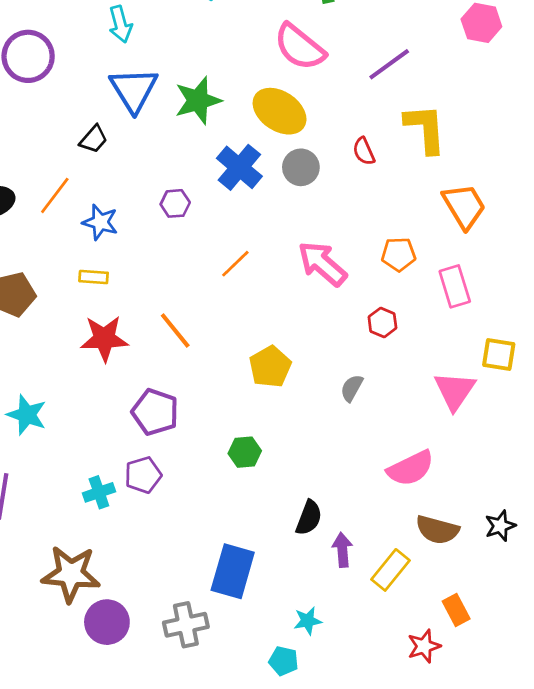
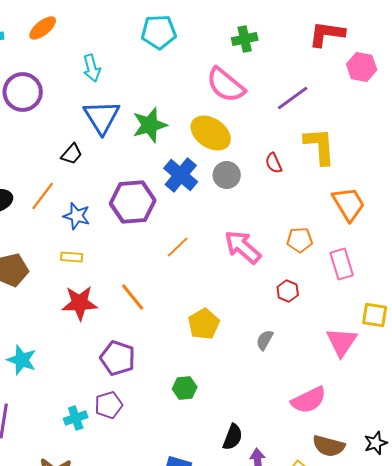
purple hexagon: (175, 203) -> (133, 202), size x2.0

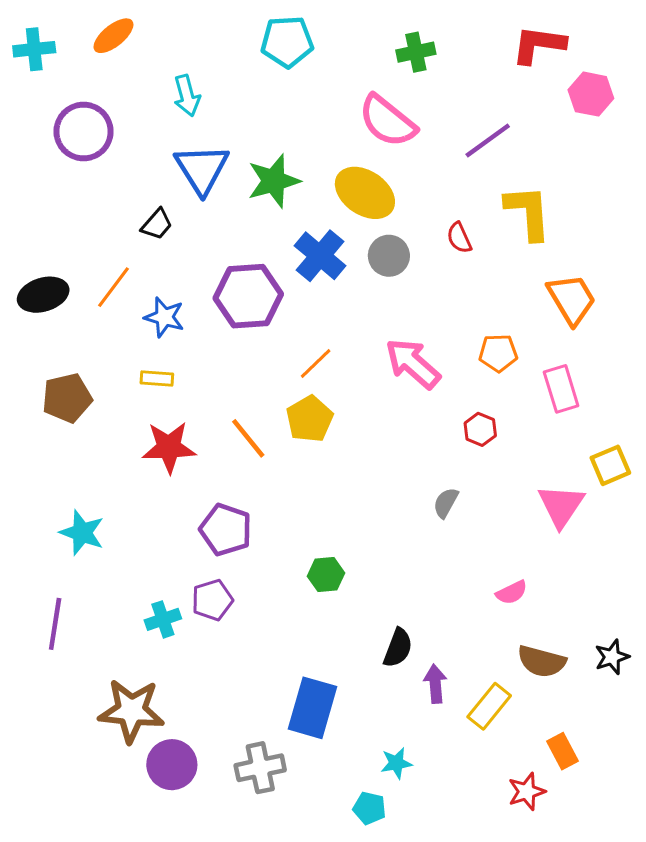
yellow square: (375, 315) -> (610, 465), turned -32
yellow pentagon: (204, 324) -> (310, 419), moved
pink semicircle: (309, 400) -> (512, 593), size x0.6

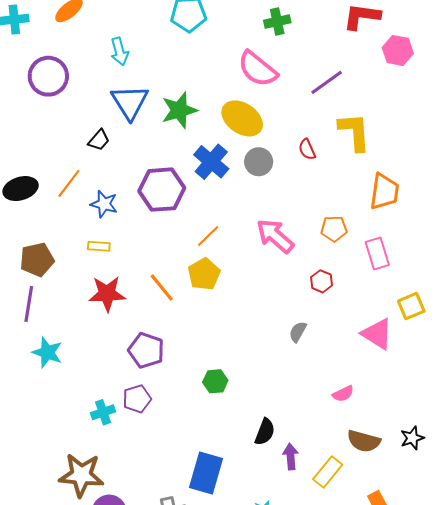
orange trapezoid: (571, 299) -> (384, 192), turned 39
pink triangle: (561, 506) -> (377, 334), turned -32
purple line: (55, 624) -> (29, 304), moved

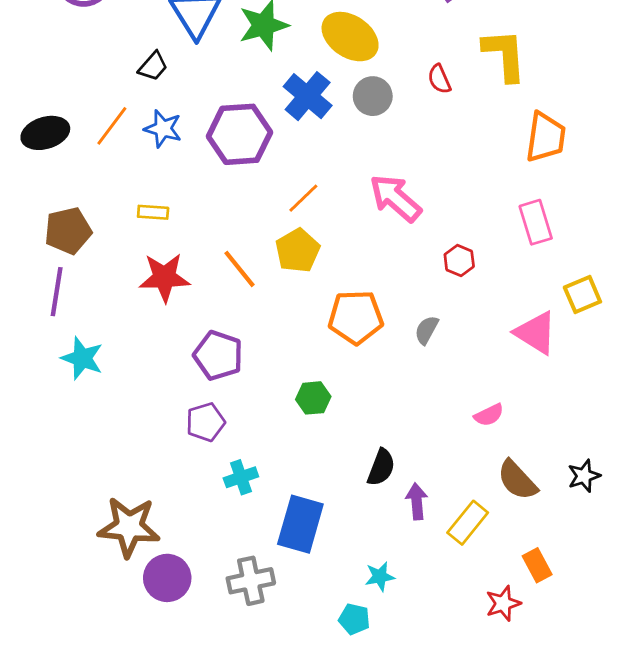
blue star: (104, 204) -> (163, 129), moved
orange pentagon: (334, 229) -> (356, 317), moved, size x1.5
cyan cross: (103, 412) -> (241, 477), moved
brown semicircle: (364, 441) -> (517, 480), turned 32

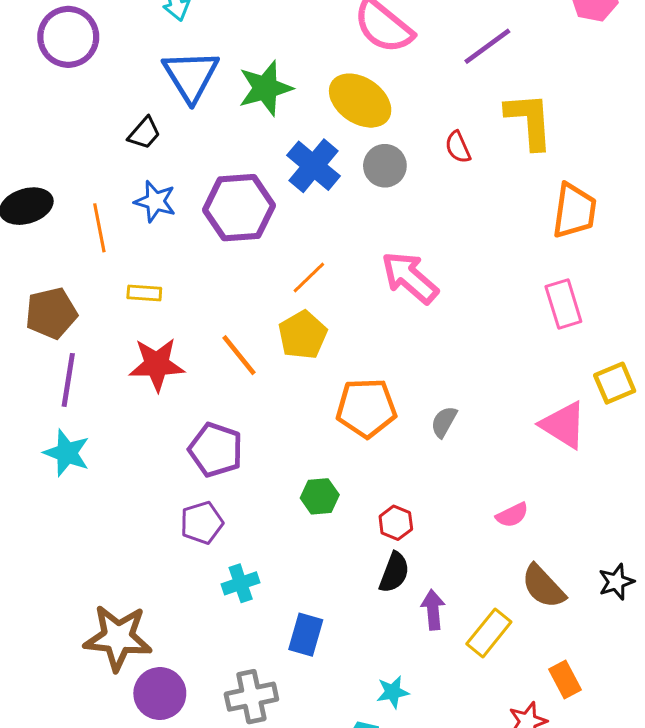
orange line: (112, 126) -> (99, 228), moved, turned -48
red hexagon: (459, 260) -> (396, 523), moved
purple line: (57, 292) -> (68, 380), moved
blue rectangle: (300, 524) -> (306, 635), size x0.7

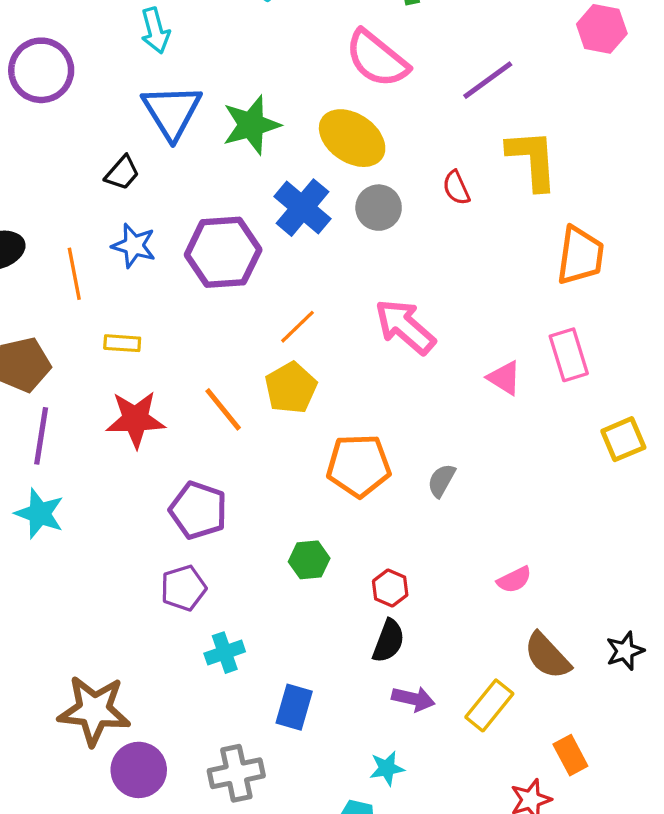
pink triangle: (563, 425) -> (504, 378), moved, size x0.7
purple arrow: (433, 610) -> (413, 699), moved, turned 108

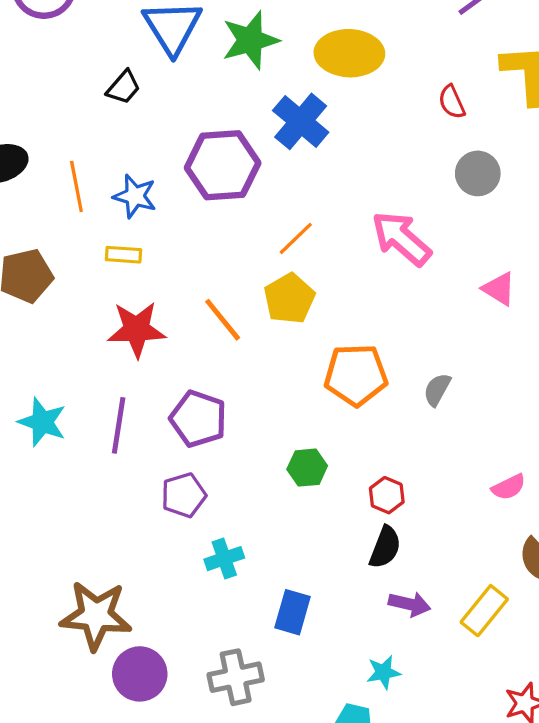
yellow ellipse: (352, 138) -> (349, 53), turned -32
gray circle: (379, 208) -> (478, 173), moved
blue star: (134, 246) -> (135, 196), moved
purple line: (41, 436) -> (119, 425), moved

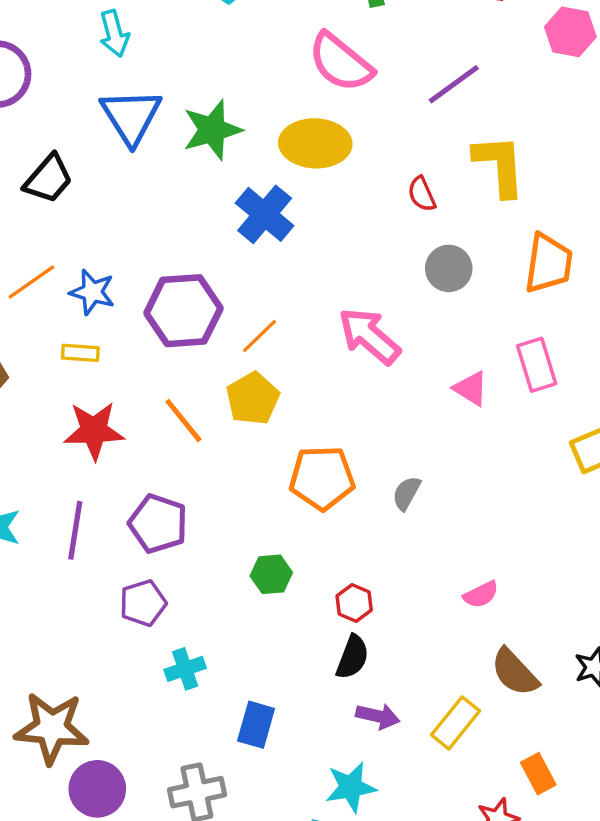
black trapezoid: (124, 87) -> (48, 179), moved, size x1.4
purple hexagon: (223, 165) -> (183, 311), moved
orange line: (76, 186) -> (31, 282), turned 66
cyan star: (384, 672) -> (351, 787), size x1.4

